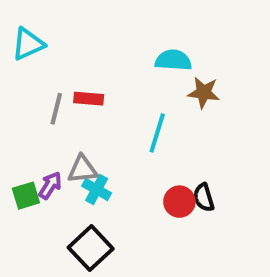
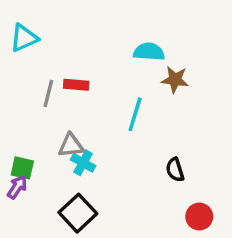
purple arrow: (50, 185) -> (17, 187), moved
green square: (26, 196) -> (22, 168), turned 30
red circle: (179, 202) -> (199, 217), moved

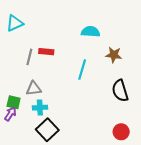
brown star: (175, 80) -> (114, 55), moved
gray triangle: (71, 145) -> (34, 89), moved
cyan cross: (83, 163) -> (40, 108), moved, turned -32
black semicircle: (175, 170) -> (120, 91), moved, size x1.5

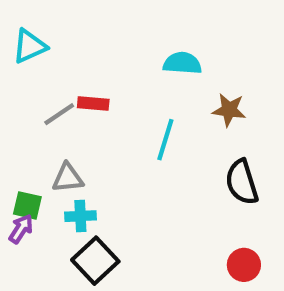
gray line: (29, 57) -> (59, 114), turned 42

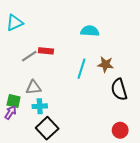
brown star: (229, 110) -> (106, 64), moved

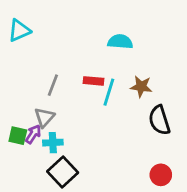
red rectangle: (46, 51) -> (94, 81), moved
gray line: (29, 56) -> (53, 85), moved, turned -35
gray triangle: (33, 87) -> (44, 117), turned -42
purple arrow: (10, 112) -> (33, 134), moved

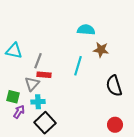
cyan triangle: (19, 30) -> (14, 51), moved, turned 36
red rectangle: (94, 81) -> (44, 75), moved
brown star: (141, 87) -> (101, 50), moved
purple arrow: (33, 134) -> (19, 112), moved

